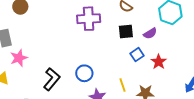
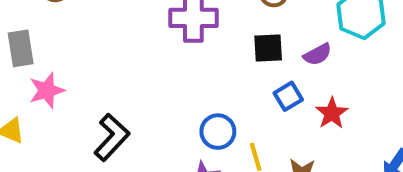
blue circle: (84, 73) -> (218, 132), moved

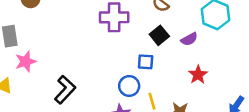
black square: (268, 48) -> (159, 35), turned -36
blue square: (288, 96) -> (146, 62), moved, turned 35

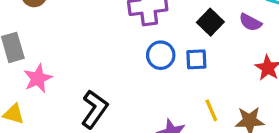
purple semicircle: (189, 39) -> (250, 22), turned 63
blue circle: (129, 86) -> (161, 55), moved

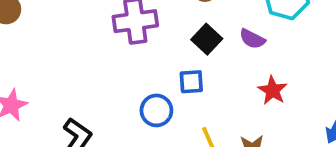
blue circle: (161, 55) -> (156, 110), moved

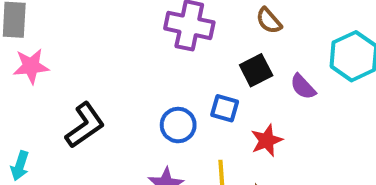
red star: (273, 90) -> (267, 140), moved

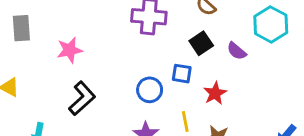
pink star: (31, 66) -> (70, 50), moved

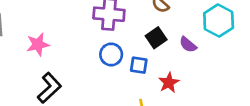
blue circle: (150, 90) -> (111, 54), moved

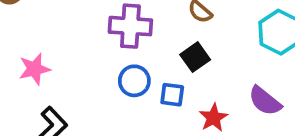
purple semicircle: (188, 45) -> (265, 101), moved, size x1.4

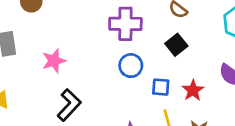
blue square: (172, 95) -> (161, 87), moved

